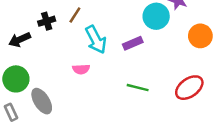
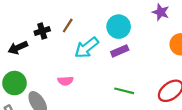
cyan circle: (156, 16) -> (119, 27), moved
cyan arrow: (96, 40) -> (86, 48), turned 80
pink semicircle: (81, 69) -> (65, 81), moved

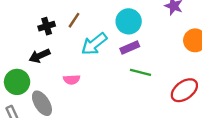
black arrow: (18, 48) -> (40, 56), moved
green line: (124, 91) -> (140, 72), moved

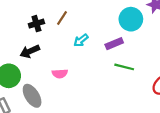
cyan circle: (129, 21) -> (131, 19), moved
cyan arrow: (94, 44) -> (81, 40), size x0.6

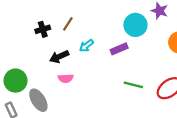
black arrow: (30, 51) -> (59, 57), moved
green line: (124, 67) -> (133, 85), moved

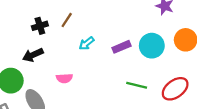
cyan circle: (135, 25) -> (152, 46), moved
black arrow: (59, 57) -> (33, 55), moved

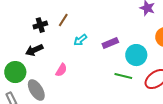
cyan circle: (152, 46) -> (136, 55), moved
pink semicircle: (64, 78) -> (61, 70), turned -56

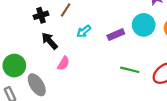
black arrow: (34, 50) -> (50, 41), moved, turned 72
cyan circle: (136, 55) -> (144, 25), moved

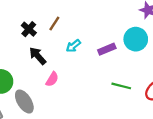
black cross: (41, 15) -> (29, 29), turned -32

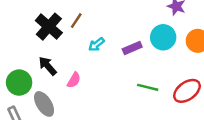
black cross: (29, 29) -> (49, 27), size x1.6
black arrow: (38, 56) -> (48, 66), moved

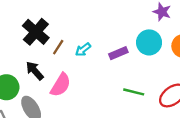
brown line: (76, 21) -> (58, 47), moved
pink semicircle: (74, 80) -> (61, 85), size x1.5

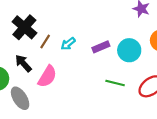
cyan circle: (149, 42) -> (129, 50), moved

